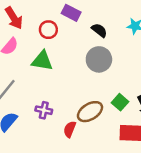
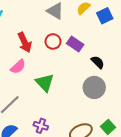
red circle: (48, 30) -> (53, 41), moved
green triangle: (42, 61) -> (45, 83), turned 30

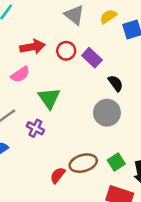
red arrow: (25, 42) -> (32, 47), turned -84
purple cross: (41, 126) -> (35, 128), moved

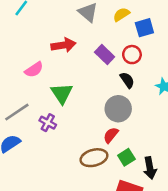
red arrow: (32, 47) -> (64, 45), moved
red circle: (66, 51) -> (132, 55), moved
red semicircle: (58, 175) -> (111, 135), moved

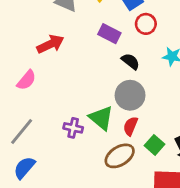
purple rectangle: (105, 55) -> (109, 34), moved
red circle: (132, 55) -> (146, 24), moved
green triangle: (62, 93) -> (101, 118), moved
purple cross: (48, 123) -> (73, 128), moved

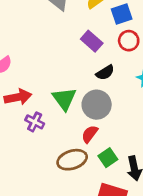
red arrow: (50, 44) -> (18, 97), moved
black semicircle: (130, 61) -> (105, 73), turned 96
green triangle: (101, 118) -> (64, 99), moved

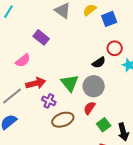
purple rectangle: (92, 41) -> (41, 37), moved
red circle: (129, 41) -> (115, 48), moved
brown ellipse: (72, 160) -> (63, 120), moved

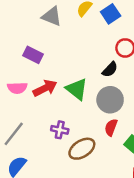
pink semicircle: (23, 60) -> (17, 88), turned 49
red arrow: (36, 83) -> (45, 88), moved
green triangle: (70, 83) -> (77, 89), moved

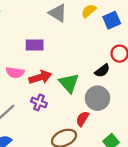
purple rectangle: (33, 55) -> (35, 45), turned -36
red semicircle: (111, 127) -> (82, 119), moved
purple cross: (60, 130) -> (39, 102), moved

